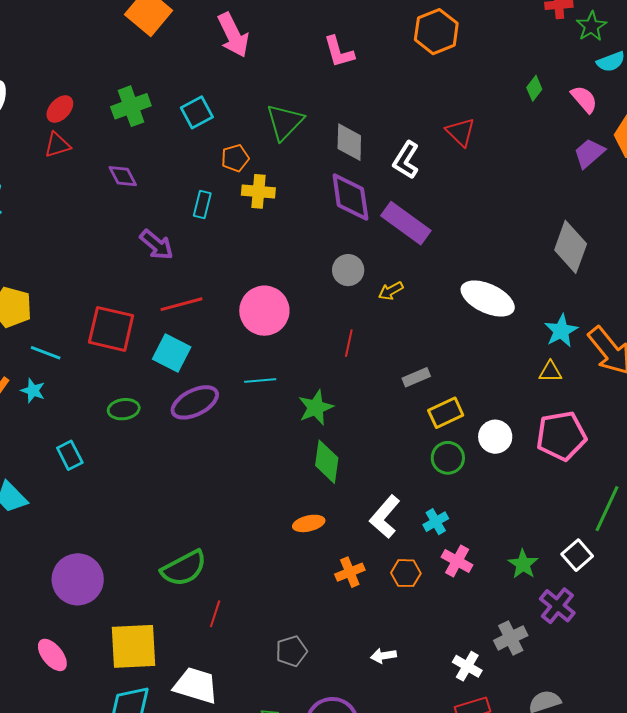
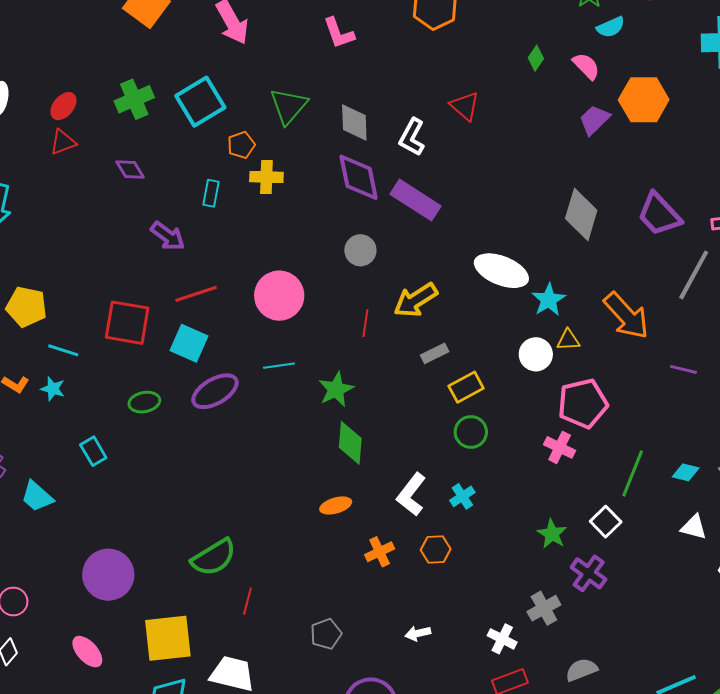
cyan square: (197, 112) -> (200, 102), size x1.5
yellow arrow: (391, 291) -> (416, 300), moved, size x1.8
cyan star: (561, 331) -> (549, 300), moved
white circle: (495, 437) -> (536, 354), moved
pink cross: (457, 561) -> (560, 447), moved

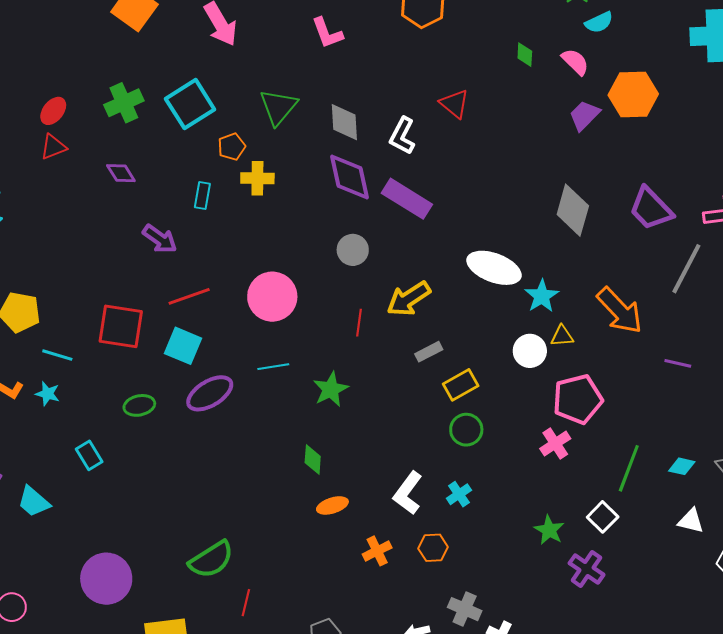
green diamond: (536, 58) -> (525, 55), turned -30
green diamond: (350, 443) -> (313, 460), moved, size x0.7
pink cross: (560, 447) -> (555, 444), turned 32
gray cross: (544, 608) -> (465, 609), moved, turned -36

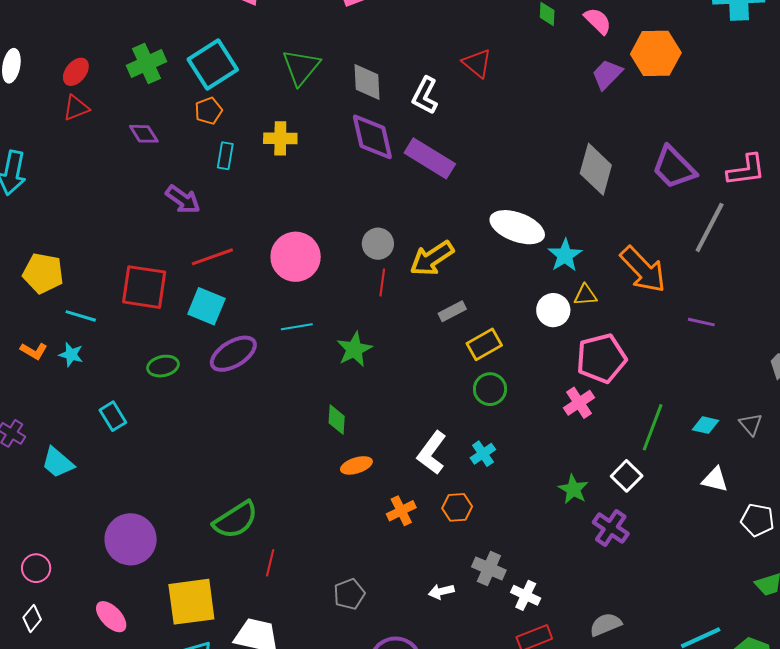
orange pentagon: (232, 147) -> (208, 111), moved
gray circle: (353, 250) -> (378, 244), moved

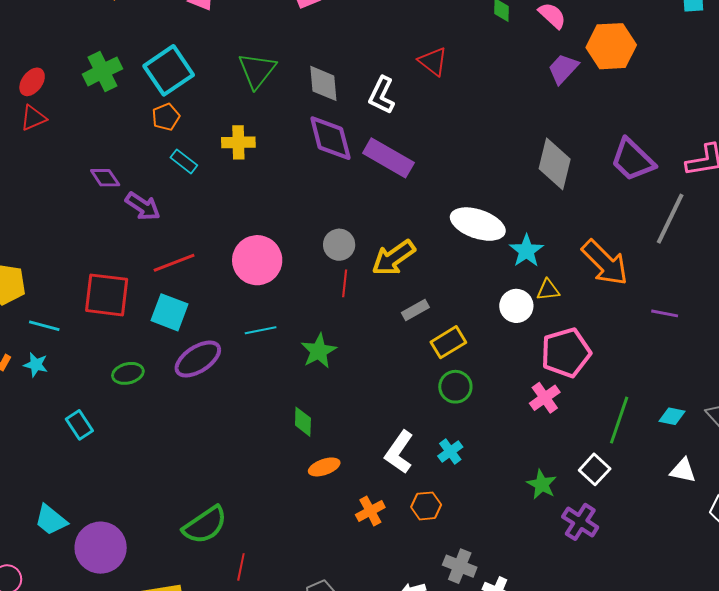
purple diamond: (144, 134) -> (105, 178), moved
cyan rectangle: (225, 156) -> (184, 161), turned -60
cyan trapezoid: (58, 463) -> (51, 520), moved

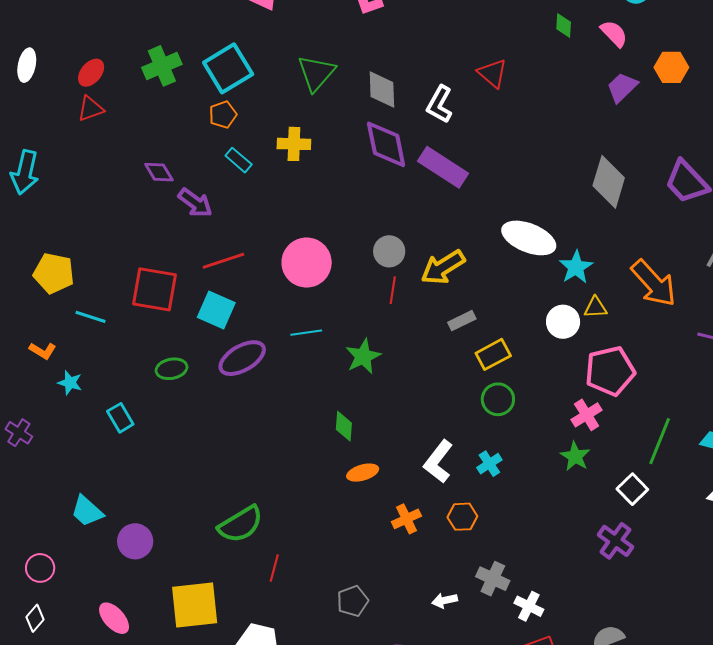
orange hexagon: (611, 46) -> (671, 67), size x0.7
cyan star: (36, 365) -> (70, 383), moved
green star: (542, 484) -> (575, 456), moved
purple circle: (101, 548) -> (135, 541), size x0.7

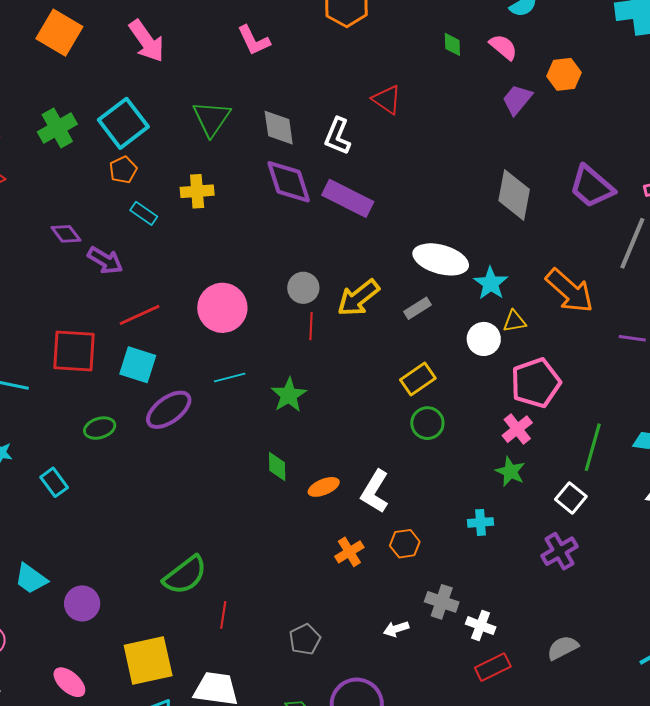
gray rectangle: (462, 321) -> (418, 308), moved
cyan cross: (489, 464) -> (481, 522), moved, turned 35
orange ellipse: (363, 473) -> (324, 487), moved
purple cross: (615, 541) -> (560, 551), turned 30

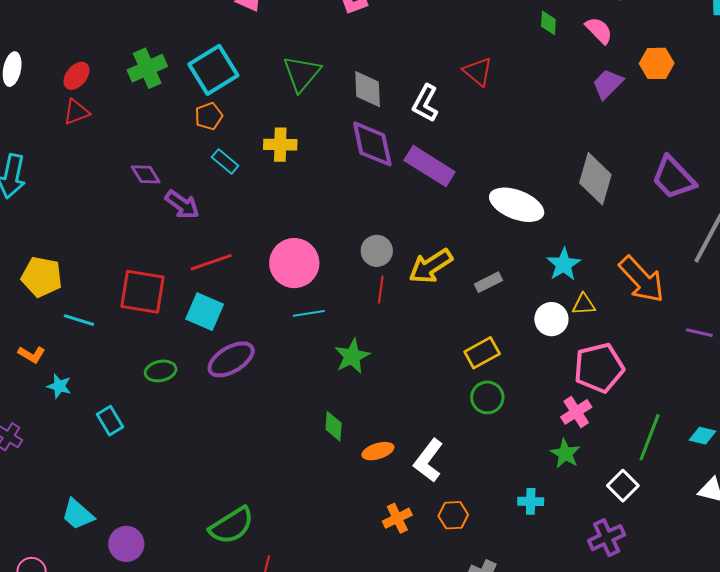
white ellipse: (441, 259) -> (517, 205), moved
cyan line: (230, 378) -> (309, 313), moved

